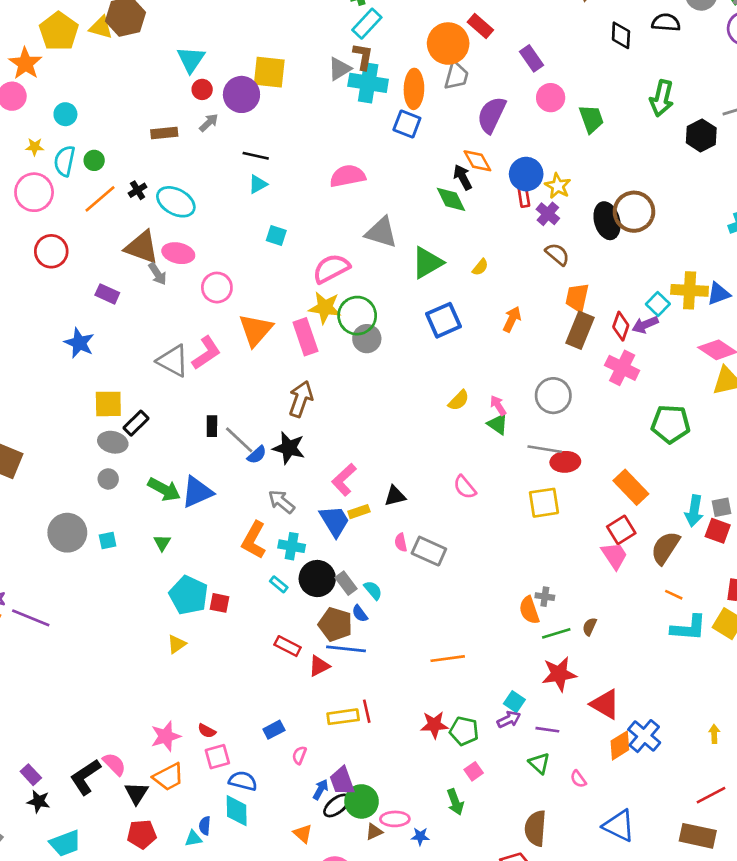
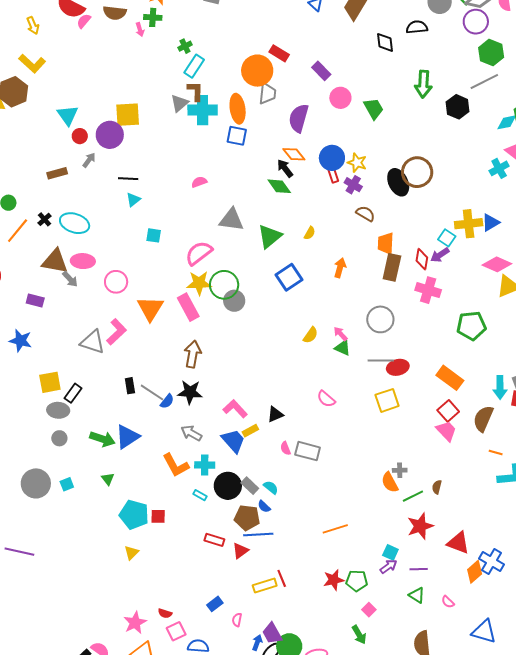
pink semicircle: (348, 176) -> (199, 182), size x0.6
pink L-shape: (344, 480) -> (235, 409), turned 100
orange L-shape: (254, 540) -> (176, 465), turned -48

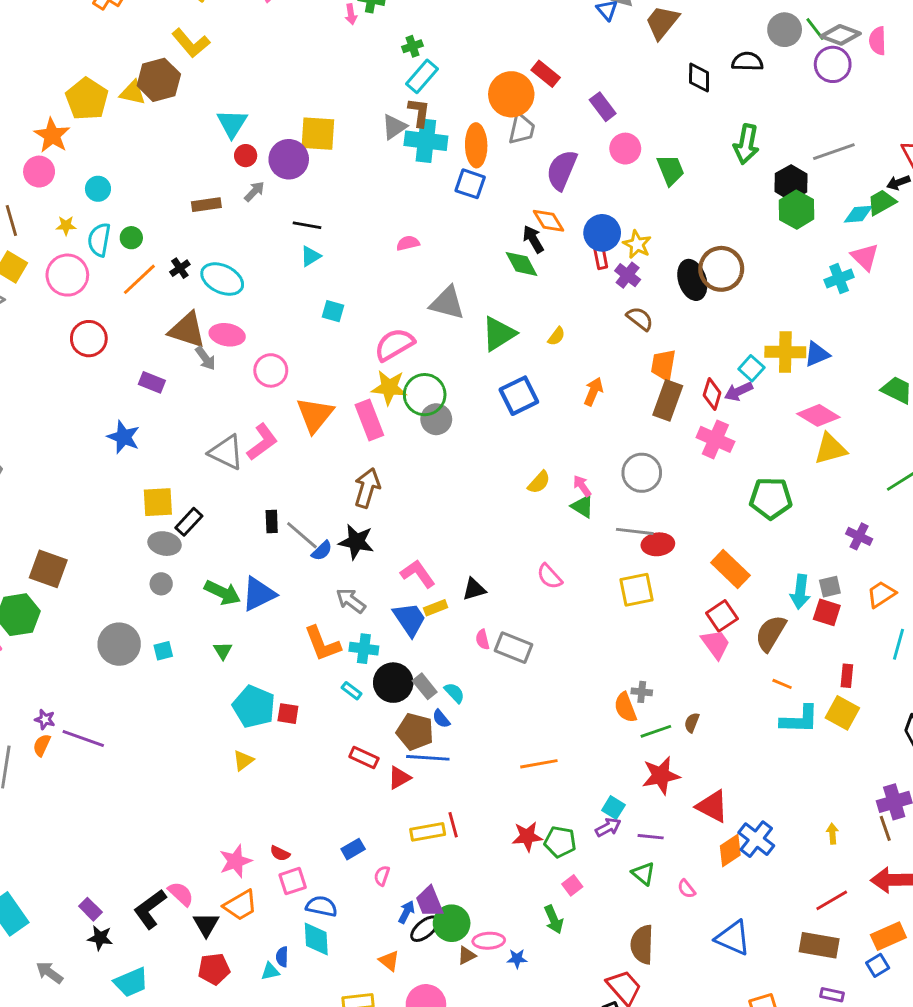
green hexagon: (491, 52) -> (796, 210), moved

